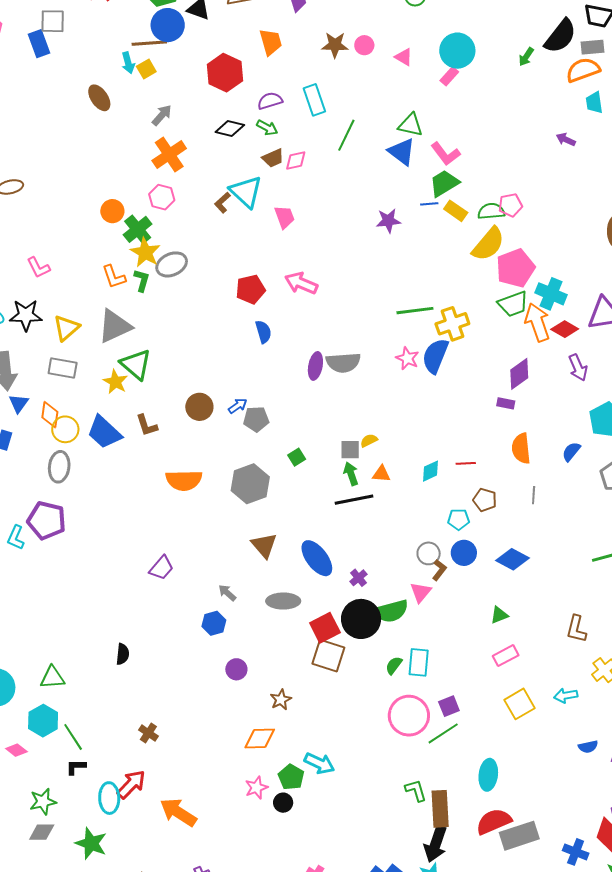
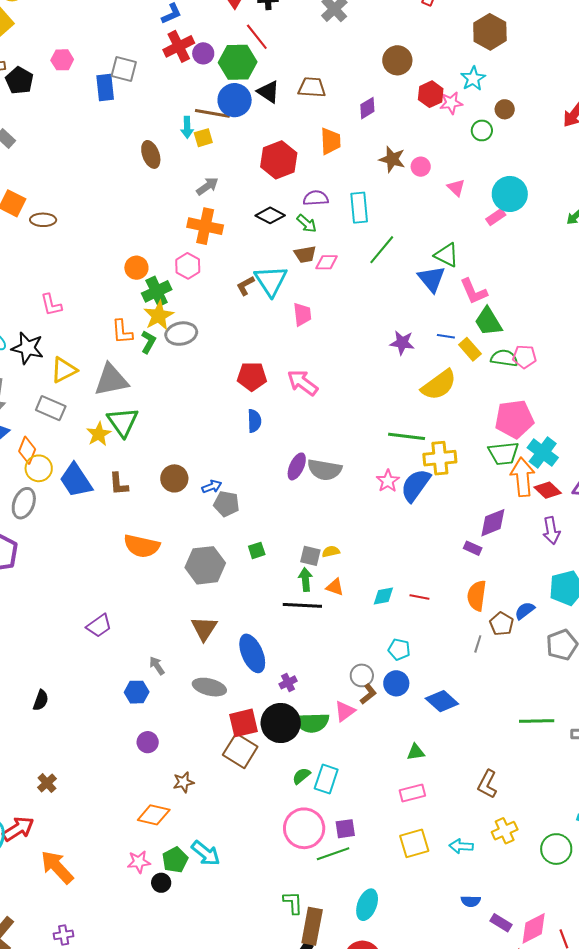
orange cross: (169, 154) -> (205, 226), turned 32
green trapezoid: (444, 183) -> (488, 322), moved, turned -104
yellow semicircle: (488, 244) -> (439, 385), moved
brown pentagon: (485, 500) -> (502, 624), moved

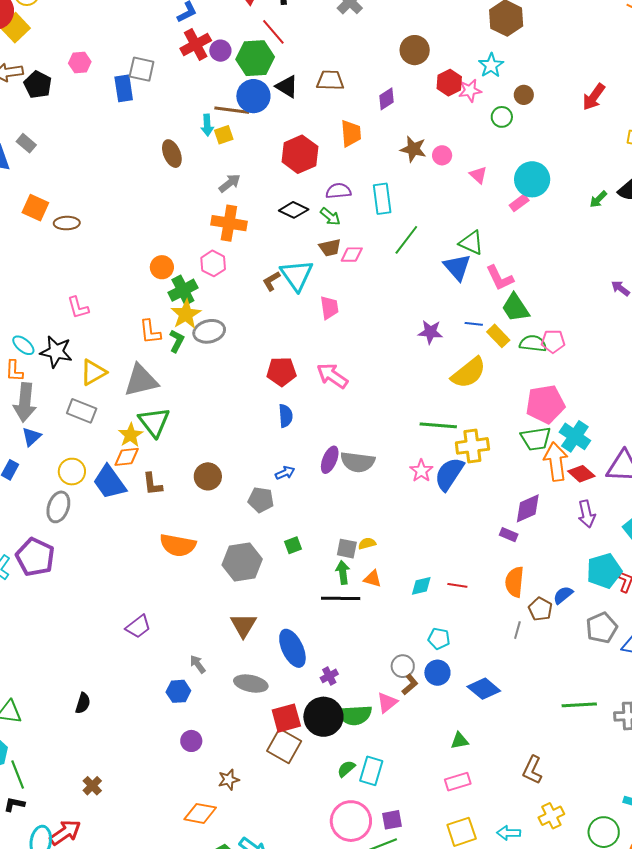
orange diamond: (27, 450) -> (127, 457), moved, turned 64
blue arrow: (212, 487) -> (285, 473), moved

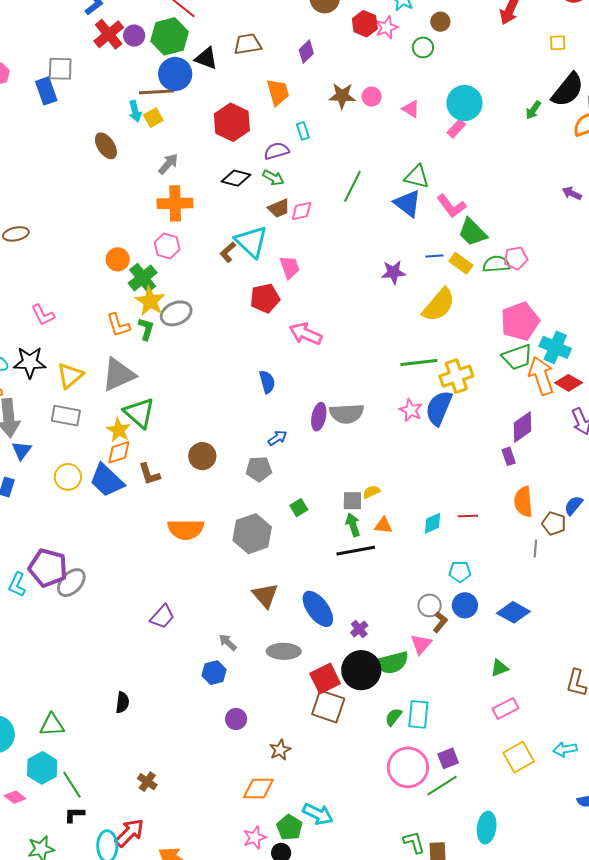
cyan rectangle: (382, 199) -> (303, 131), moved, size x0.6
red pentagon: (281, 372) -> (265, 298), moved
gray ellipse: (58, 507) -> (71, 583), moved, turned 36
purple rectangle: (509, 535) -> (509, 456), turned 60

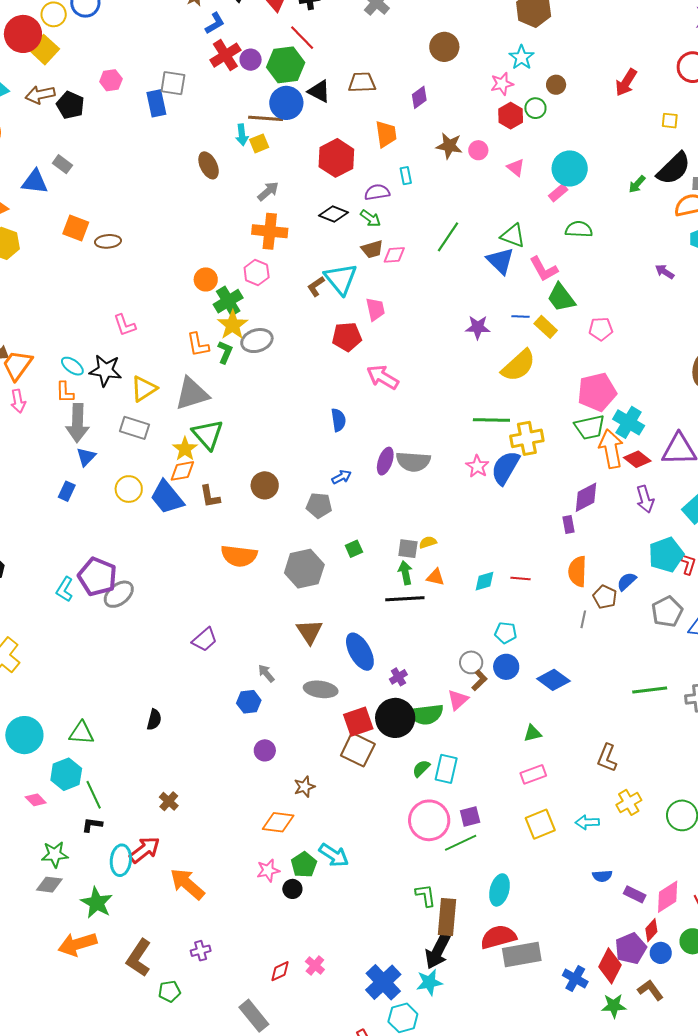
red hexagon: (365, 24) -> (511, 116), moved
green semicircle: (496, 264) -> (579, 229), moved

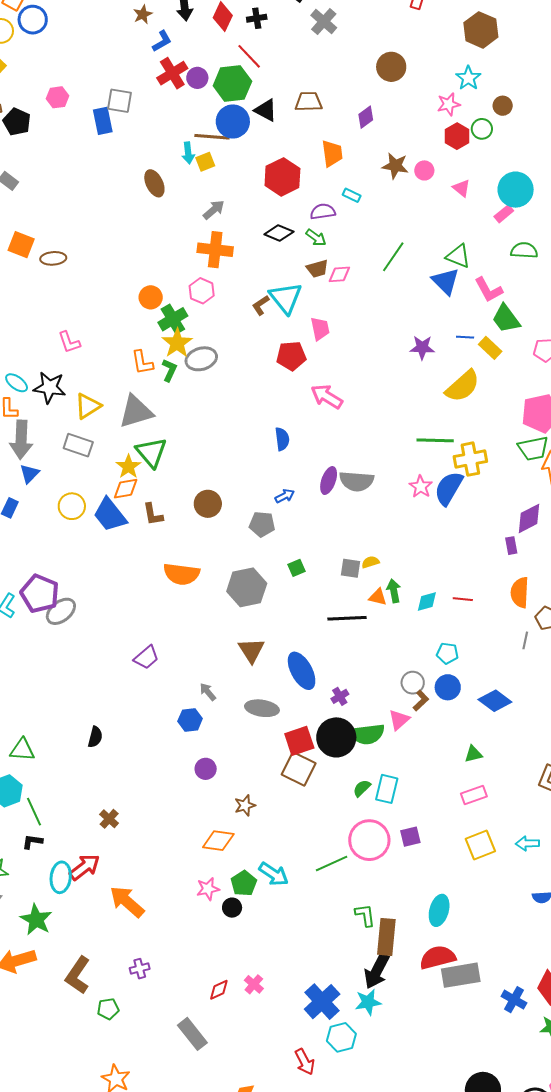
cyan rectangle: (406, 176) -> (352, 195), turned -54
green arrow: (405, 573) -> (394, 591), moved
green line: (461, 843) -> (332, 864), moved

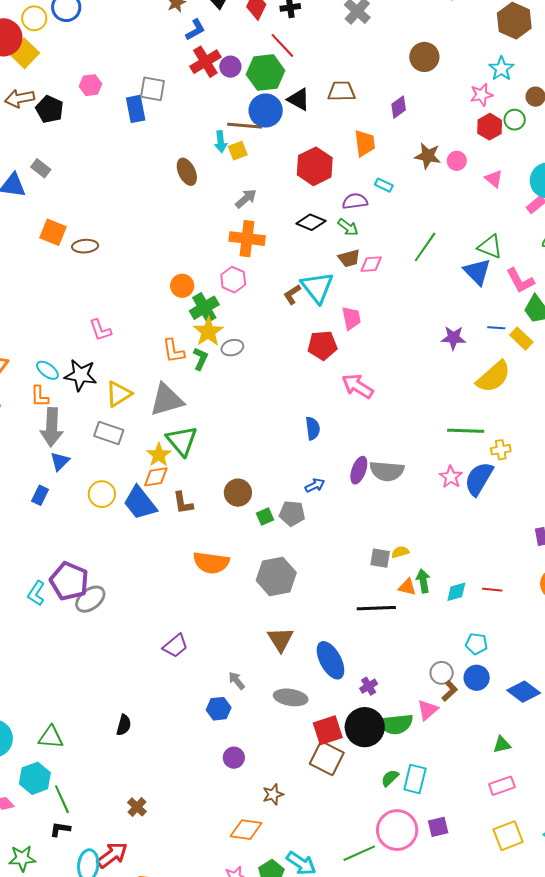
gray ellipse: (201, 359) -> (232, 348), size x0.7
yellow cross: (470, 459) -> (501, 450), size x0.6
green square: (296, 568) -> (265, 516), moved

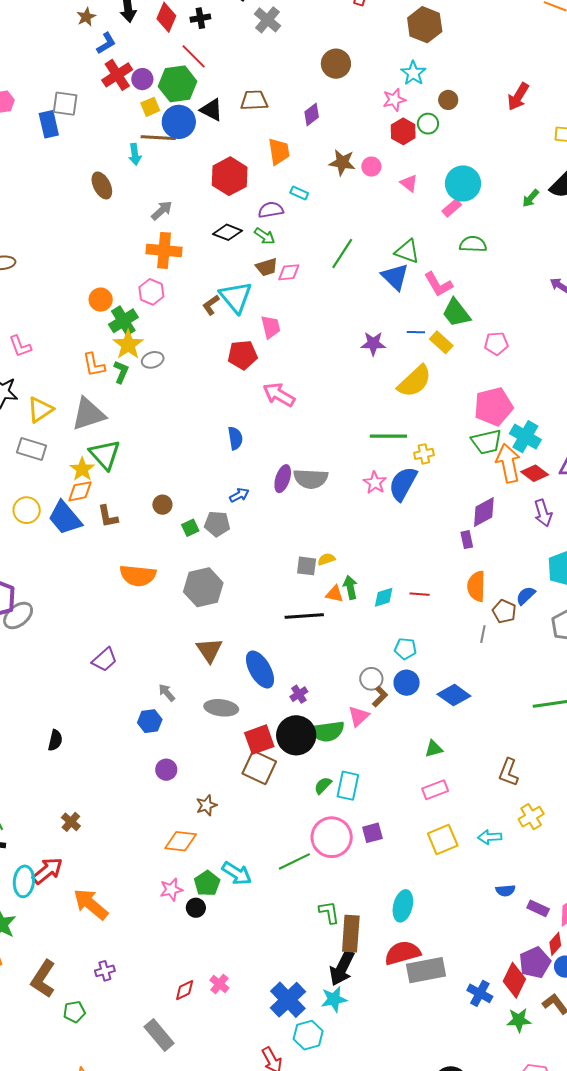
yellow square: (238, 151) -> (150, 107), moved
brown circle: (238, 493) -> (162, 505), size x0.7

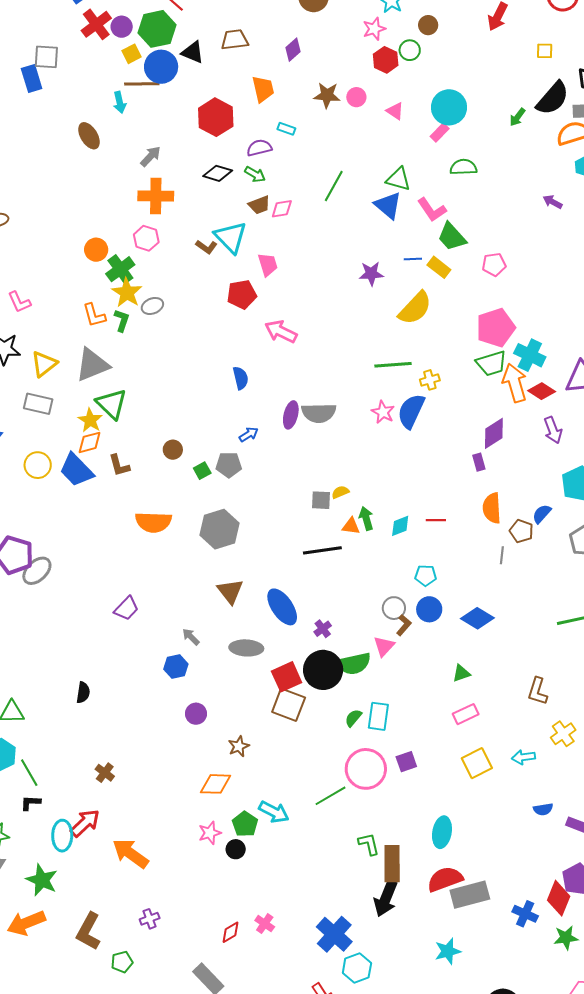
brown L-shape: (211, 305) -> (206, 247), turned -105
cyan star: (334, 999) -> (448, 951), moved

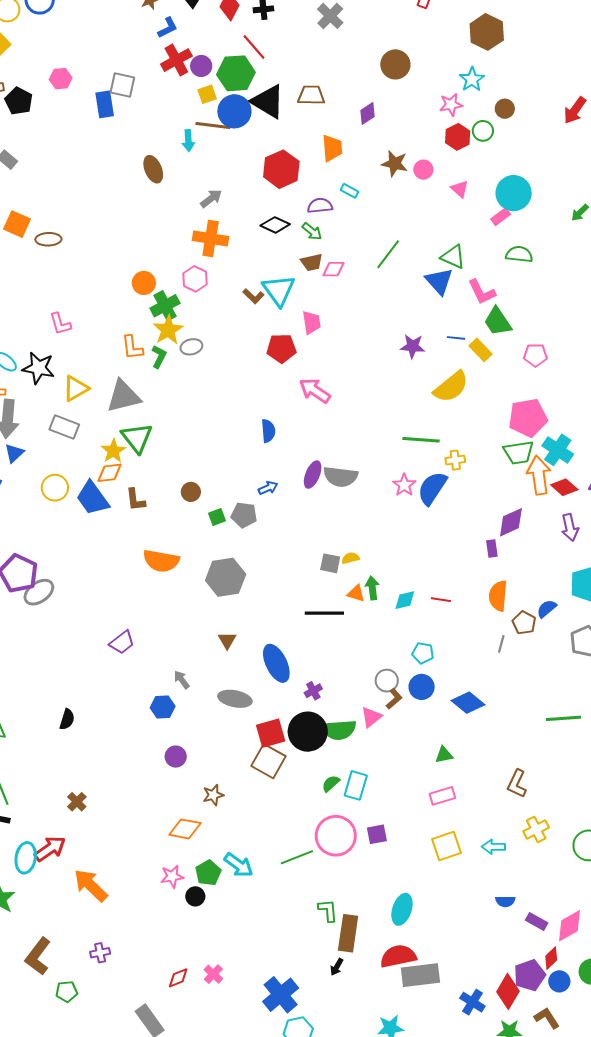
black triangle: (193, 52) -> (268, 102), size x1.5
brown triangle: (230, 591) -> (227, 640), size x0.7
black arrow: (386, 899) -> (337, 967), size x0.5

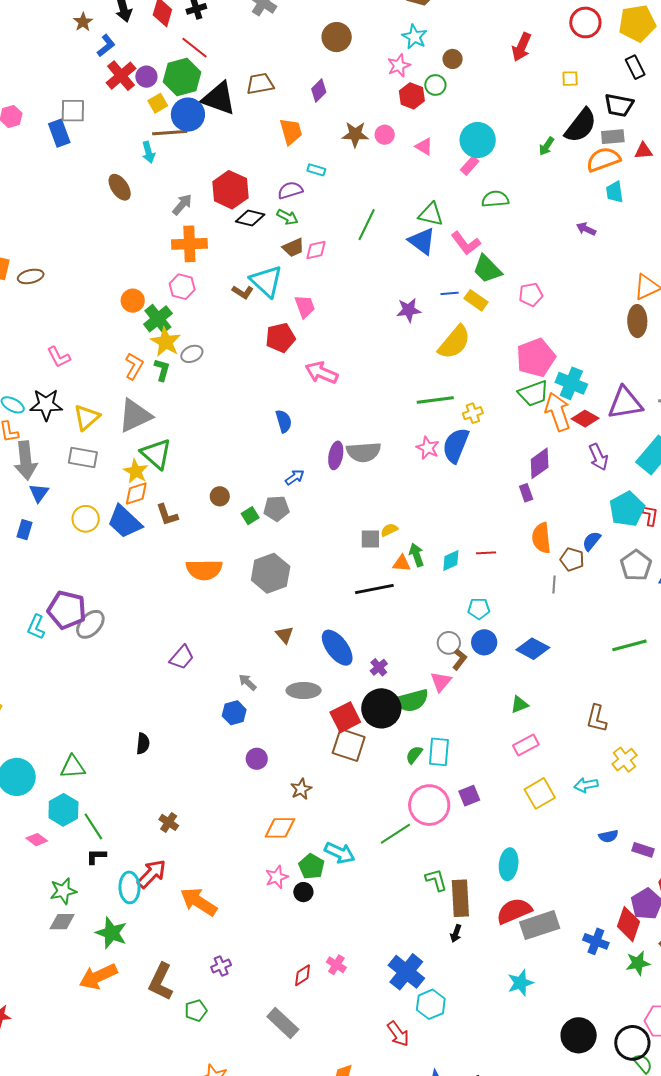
red hexagon: (281, 169) -> (230, 190), moved
orange L-shape: (132, 348) -> (134, 366), turned -132

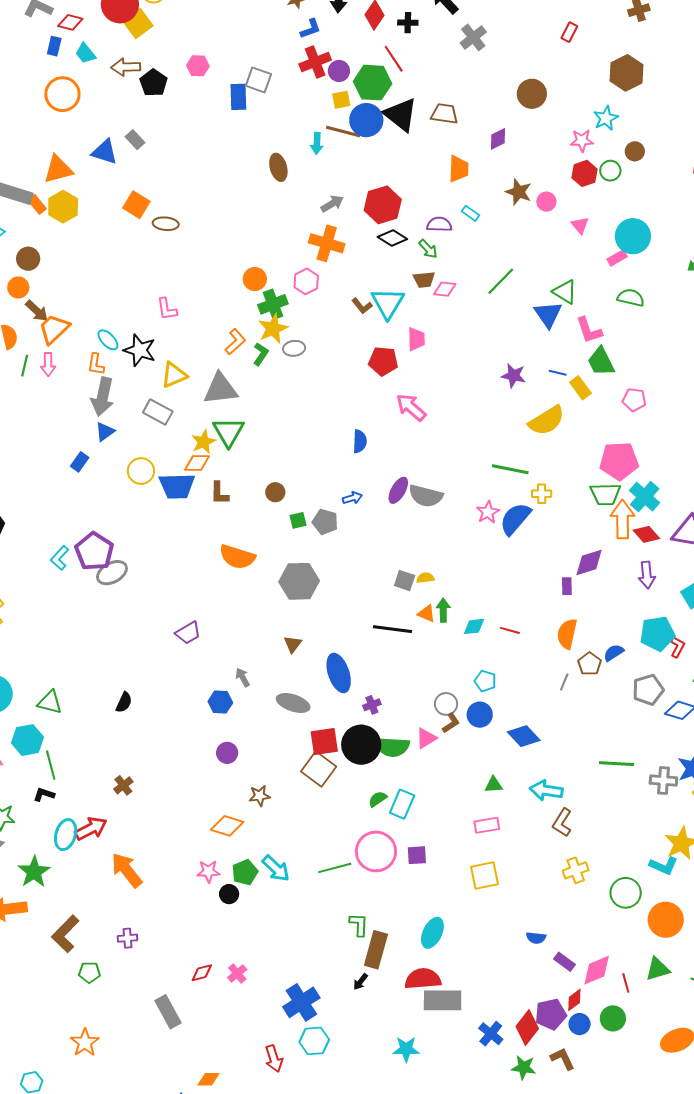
blue trapezoid: (125, 522) -> (177, 486), turned -63
cyan arrow: (586, 785) -> (546, 790), moved, size x1.4

